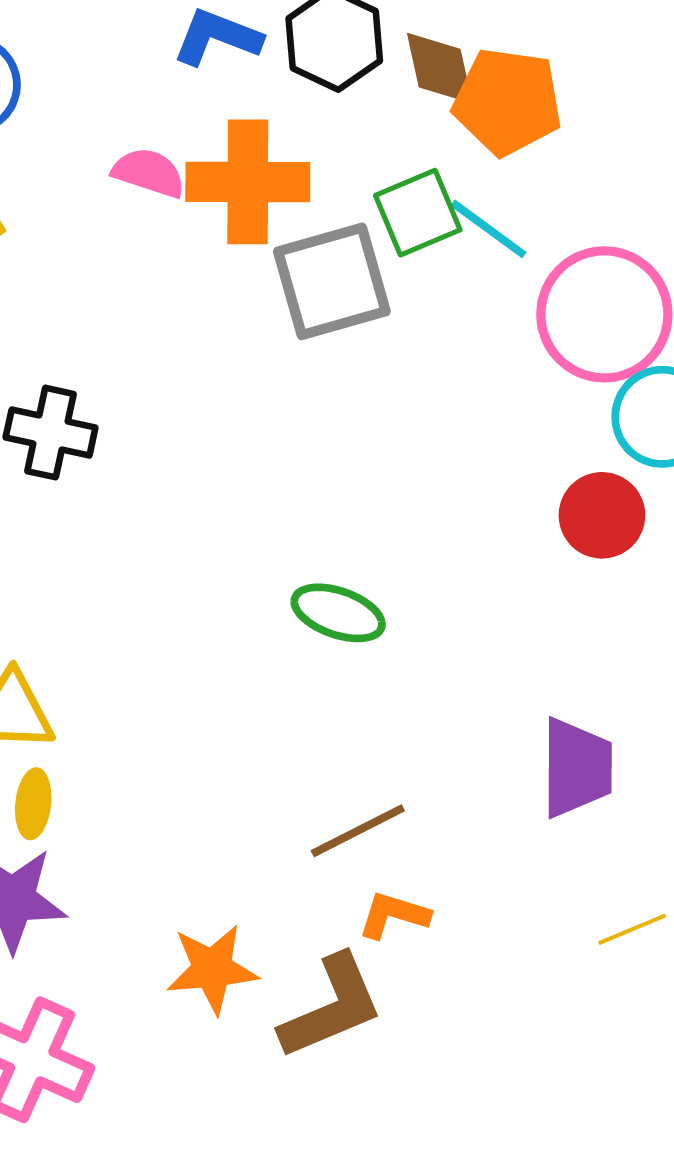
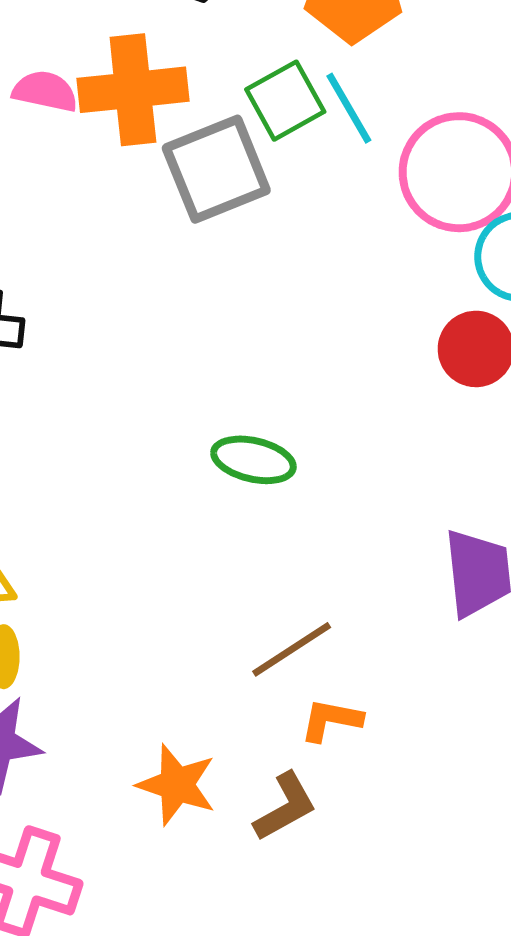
cyan line: (488, 229) -> (349, 108), turned 30
orange star: (212, 969) -> (177, 785), turned 30
brown L-shape: (331, 1007) -> (285, 807), size x0.7

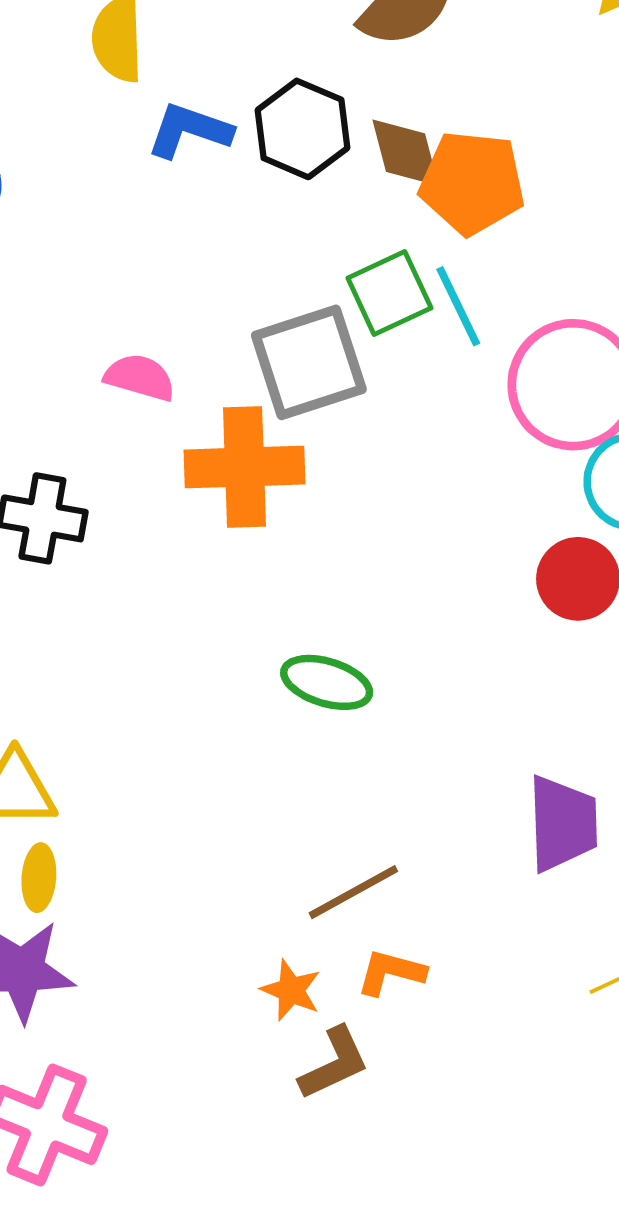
orange cross: (133, 90) -> (245, 467), moved
pink semicircle: (45, 91) -> (140, 377), moved
orange star: (177, 785) -> (291, 990), moved, size x0.7

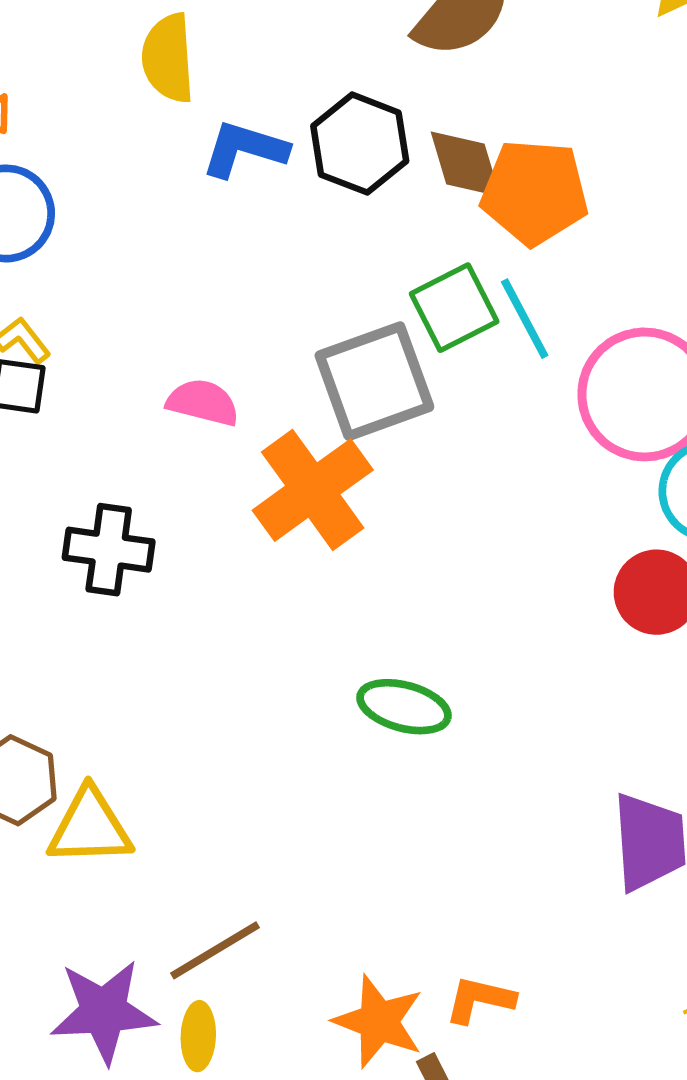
orange cross: (245, 467) -> (313, 490), turned -32
yellow ellipse: (39, 878) -> (198, 1036), moved
brown line: (353, 892) -> (215, 950), moved
orange star: (291, 990) -> (379, 1021), size x1.5

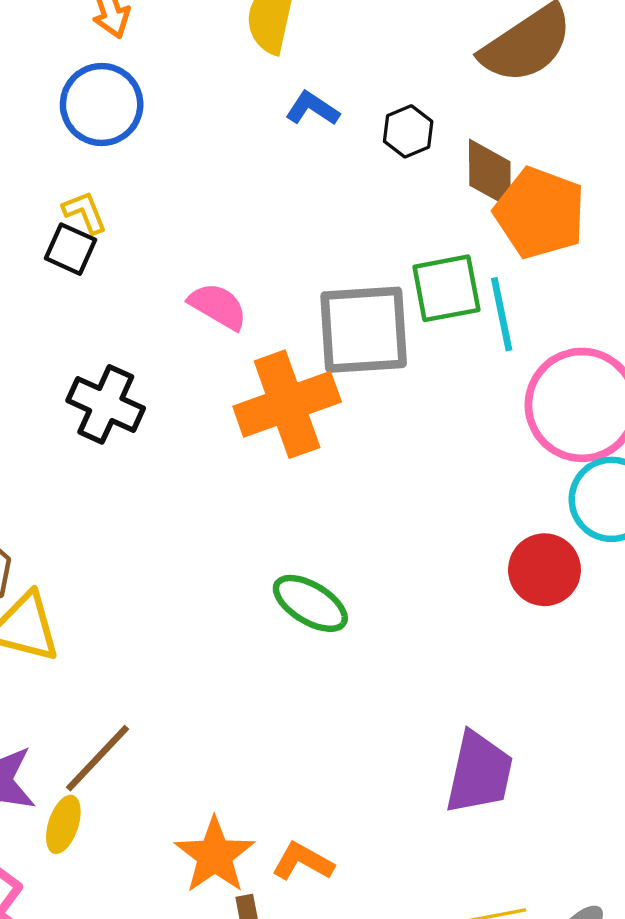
black hexagon: (360, 144) -> (408, 131), size x0.6
blue L-shape: (245, 149) -> (312, 109), size x0.7
brown line: (215, 950) -> (97, 758), turned -32

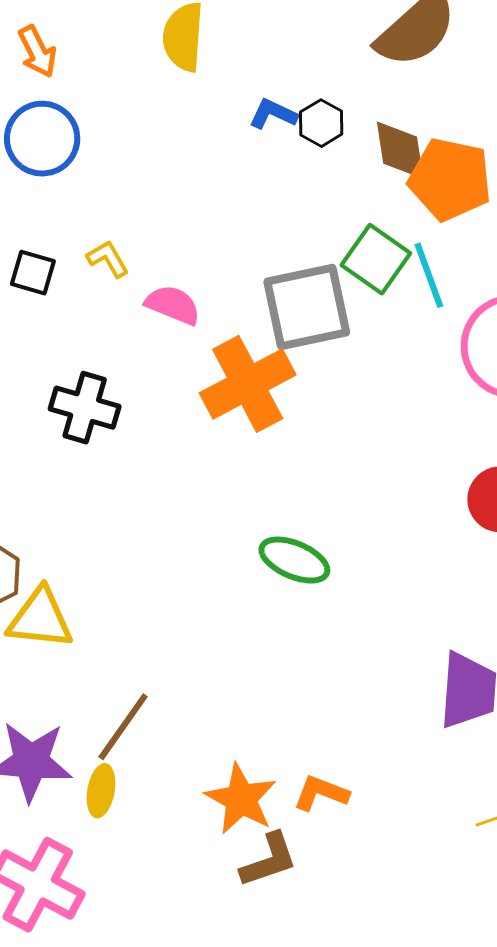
blue L-shape: (312, 109) -> (273, 114), moved
yellow L-shape: (85, 212) -> (108, 259), moved
green square: (446, 288) -> (376, 259), turned -36

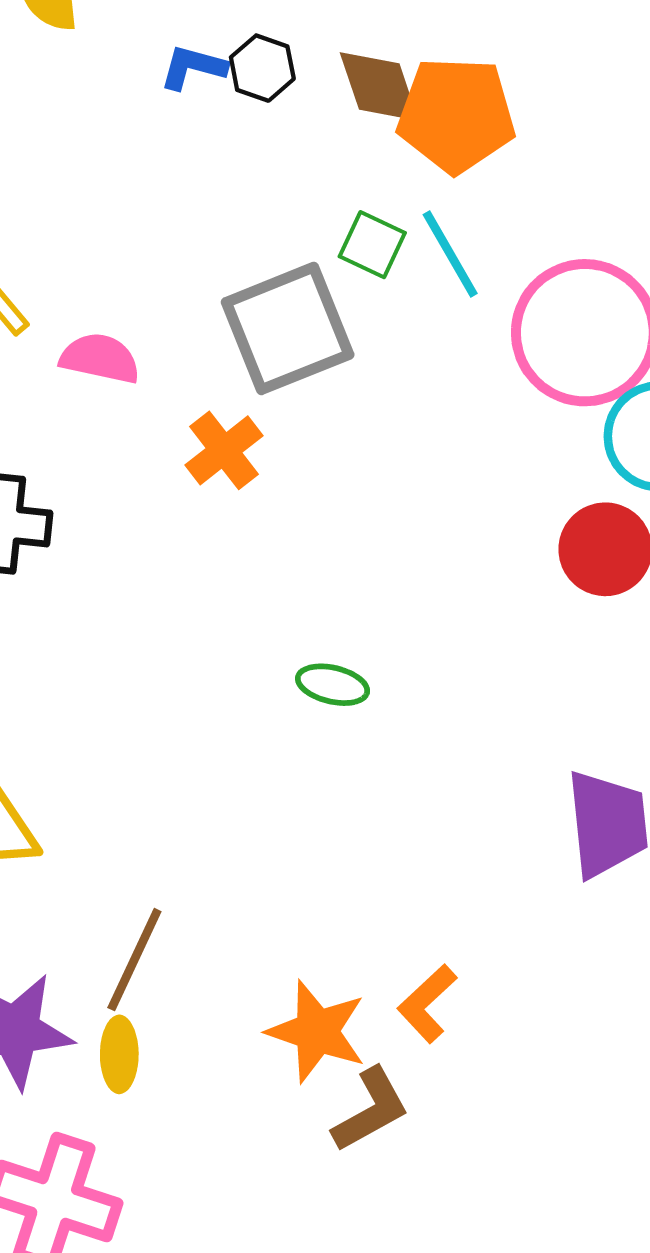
green square: (376, 259) -> (372, 245), size x0.7
orange cross: (248, 384) -> (224, 450), size x0.6
green ellipse: (294, 560) -> (333, 685), size x0.7
orange L-shape: (321, 793) -> (427, 1004), turned -54

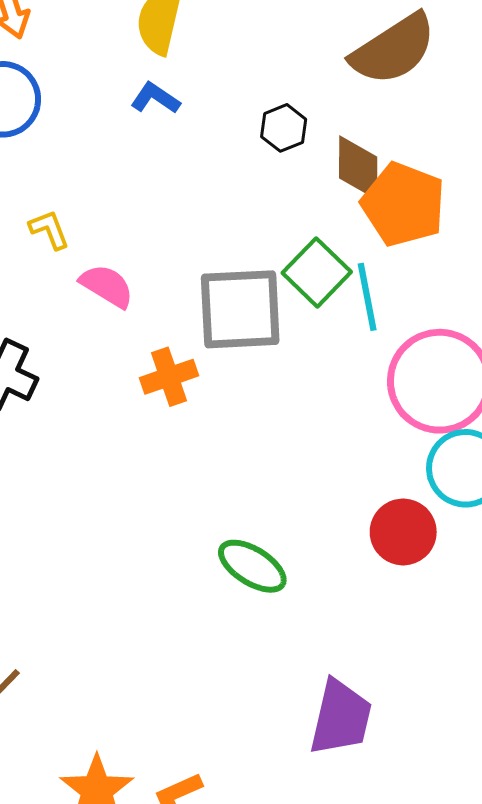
blue L-shape: (193, 67) -> (155, 98), moved
green square: (372, 245) -> (317, 272), size x1.4
green ellipse: (333, 685) -> (252, 566), moved, size x1.4

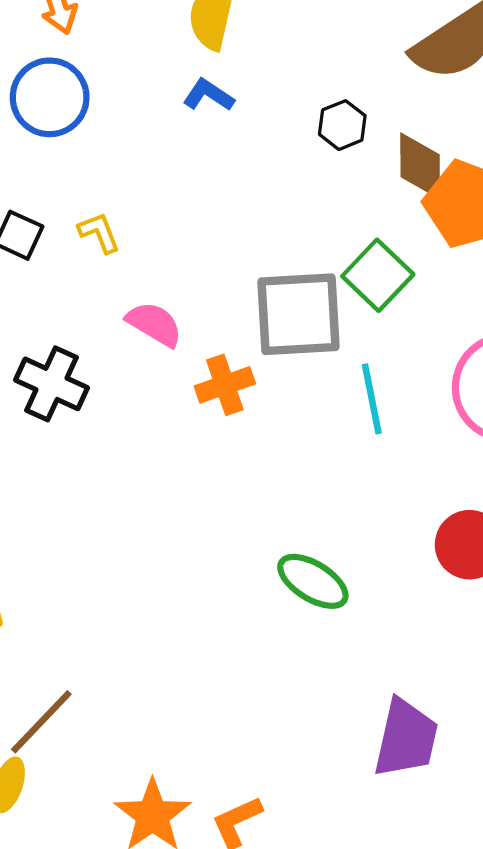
pink semicircle: (107, 286) -> (154, 324), moved
cyan line: (367, 297) -> (372, 399), moved

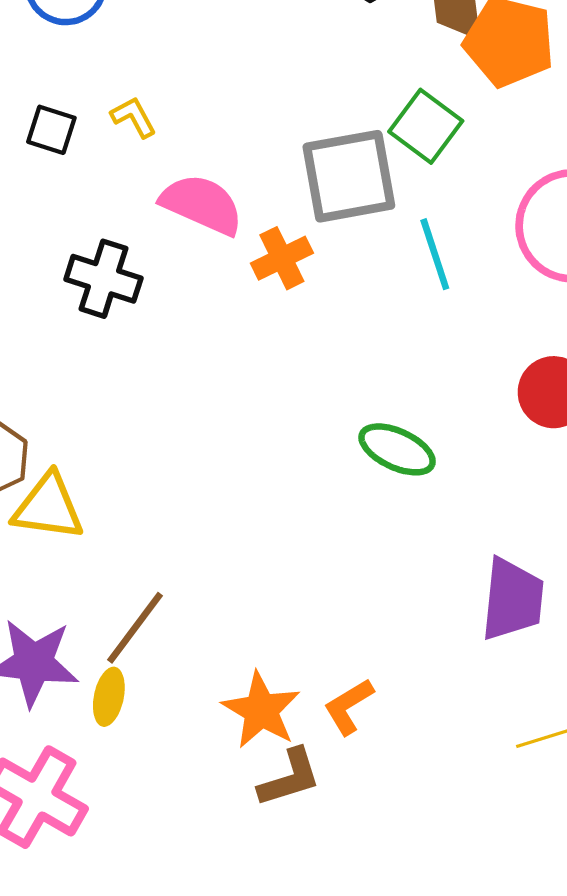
pink semicircle: (154, 324) -> (202, 204), size x1.4

